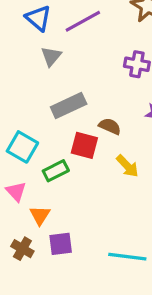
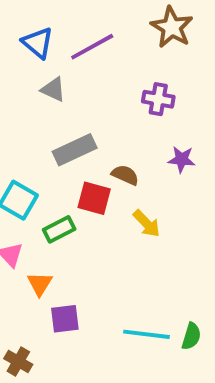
gray triangle: (51, 56) -> (53, 89), turned -45
brown cross: (22, 249) -> (18, 362), moved

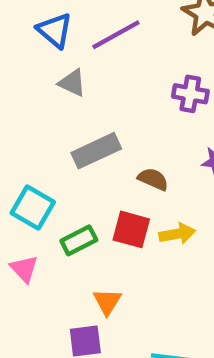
red square: (94, 198) -> (131, 229), moved
yellow arrow: (147, 224) -> (177, 234), turned -56
orange triangle: (40, 284) -> (107, 302), moved

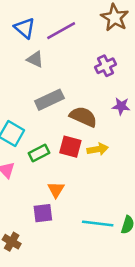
purple cross: (190, 94) -> (105, 66), turned -36
brown semicircle: (153, 179) -> (83, 117), size x1.5

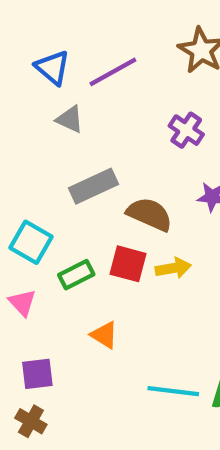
purple cross: (105, 66) -> (186, 130), turned -30
orange triangle: (56, 190) -> (104, 335), turned -30
purple square: (43, 213) -> (37, 374), moved

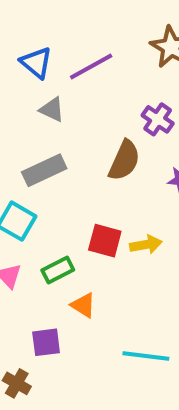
gray rectangle: (94, 186) -> (44, 170), moved
brown semicircle: (150, 214) -> (124, 160), moved, turned 90
green rectangle: (76, 275) -> (58, 270), moved
purple square: (37, 374) -> (46, 342), moved

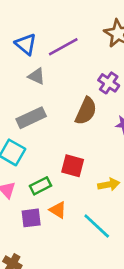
yellow arrow: (146, 245) -> (109, 185), moved
purple square: (46, 342) -> (31, 218), moved
cyan line: (146, 356) -> (97, 226), moved, turned 36

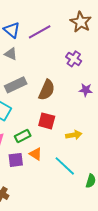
gray triangle: (37, 76) -> (11, 54), moved
brown semicircle: (86, 111) -> (47, 90), moved

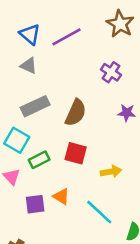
green rectangle: (23, 136) -> (39, 160), moved

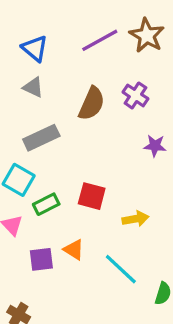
purple line: (67, 37) -> (100, 40), moved
brown semicircle: (76, 113) -> (92, 104), moved

